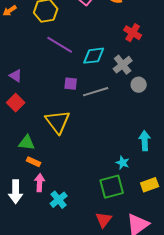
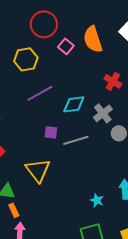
purple line: (60, 45) -> (40, 93), turned -60
orange rectangle: (34, 162) -> (14, 210), turned 40
cyan star: (123, 163) -> (97, 200), moved

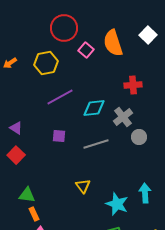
red cross: (113, 81) -> (133, 85), turned -36
purple square: (51, 132) -> (59, 136), moved
yellow triangle: (38, 170) -> (83, 186), moved, size x0.6
cyan star: (97, 200) -> (117, 204), size x1.6

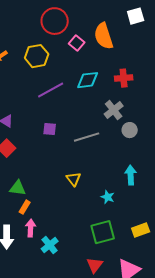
white square: (148, 35) -> (136, 16), moved, turned 30
cyan diamond: (94, 108) -> (88, 80), moved
cyan arrow: (145, 193) -> (131, 175), moved
cyan star: (117, 204) -> (108, 197), size x0.6
orange rectangle: (34, 214) -> (25, 207), turned 56

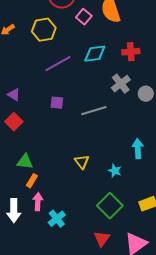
gray circle: (130, 130) -> (146, 94), moved
yellow triangle: (74, 179) -> (82, 162), moved
green square: (103, 232) -> (110, 206), turned -30

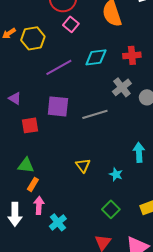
pink square: (84, 17) -> (71, 24), moved
yellow hexagon: (44, 30) -> (33, 38), moved
purple square: (57, 103) -> (58, 106), size x1.6
red square: (14, 122) -> (30, 125), moved, turned 36
green square: (110, 206) -> (111, 209), size x0.7

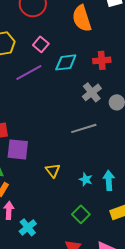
pink square: (71, 24) -> (41, 44), moved
purple square: (58, 106) -> (18, 149), moved
gray line: (95, 114) -> (84, 128), moved
cyan arrow: (139, 152) -> (109, 180), moved

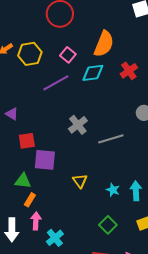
orange semicircle: (82, 18) -> (104, 44), moved, turned -140
red cross: (102, 60) -> (129, 71), turned -30
gray cross: (92, 92) -> (78, 125), moved

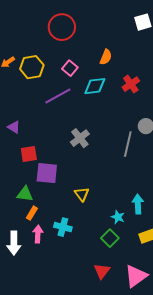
orange semicircle: (104, 44) -> (106, 57), size x0.6
gray line: (111, 139) -> (128, 144), moved, turned -60
cyan star: (113, 190) -> (118, 217), moved
cyan cross: (55, 238) -> (63, 227), moved, turned -36

